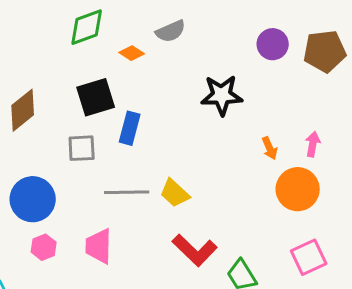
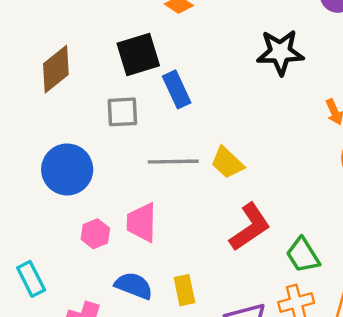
blue rectangle: (130, 128) -> (177, 89), turned -40
pink hexagon: (44, 247) -> (95, 234), moved
red L-shape: (195, 250) -> (250, 227), turned -78

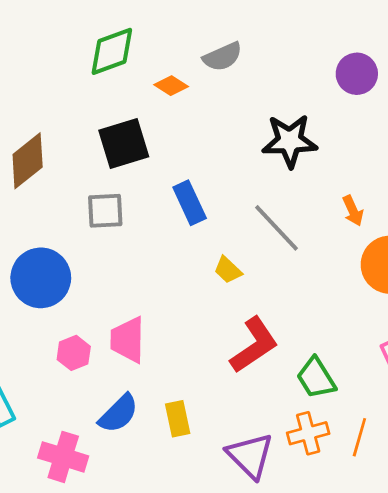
blue rectangle: (177, 89) -> (190, 203), moved
gray line: (173, 162) -> (276, 228), moved, turned 48
yellow trapezoid: (227, 163) -> (228, 270), size x0.7
blue semicircle: (134, 286) -> (118, 414), turned 114

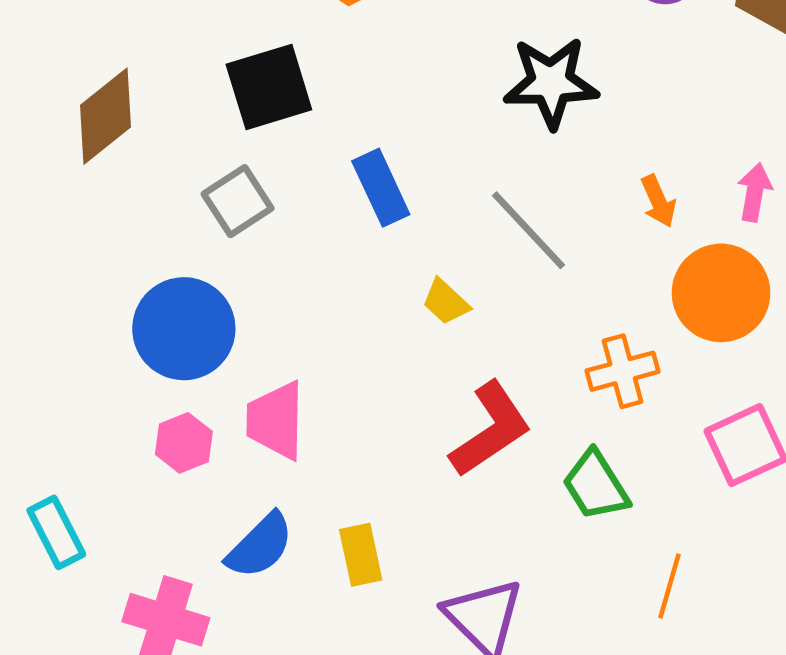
gray square: (105, 211) -> (238, 201), turned -30
blue circle: (41, 278) -> (184, 329), moved
orange cross: (308, 433) -> (623, 371), moved

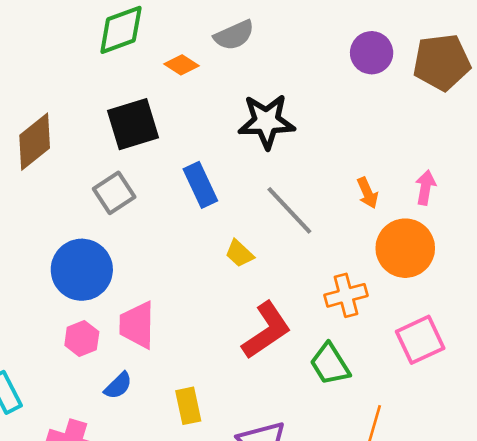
black star: (551, 83) -> (266, 121), moved
blue semicircle: (260, 546) -> (118, 386), moved, size x0.7

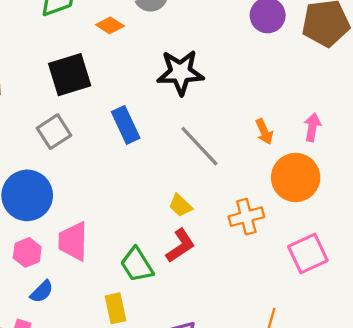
yellow trapezoid: (239, 254) -> (180, 205), moved
red L-shape: (266, 330) -> (180, 246), size x0.7
green trapezoid: (330, 364) -> (137, 265), moved
blue semicircle: (118, 386) -> (42, 292), moved

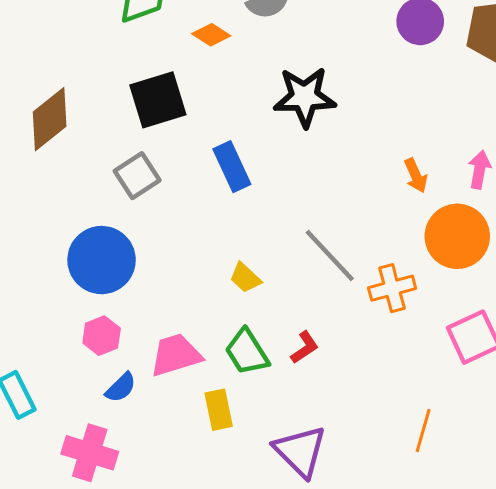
gray line: (199, 146) -> (330, 256), moved
yellow trapezoid: (180, 205) -> (245, 278), moved
pink trapezoid: (73, 241) -> (176, 355), moved, turned 72
red L-shape: (180, 246) -> (305, 347), moved, size x0.7

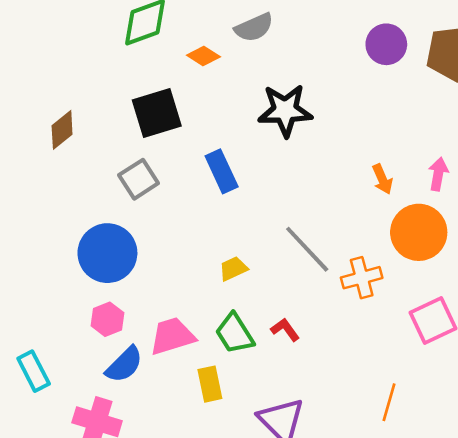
brown diamond: (50, 119) -> (62, 130), size x0.7
yellow trapezoid: (245, 278) -> (233, 269), turned 112
red L-shape: (305, 347) -> (285, 330), turned -92
blue semicircle: (121, 387) -> (124, 365), size x1.4

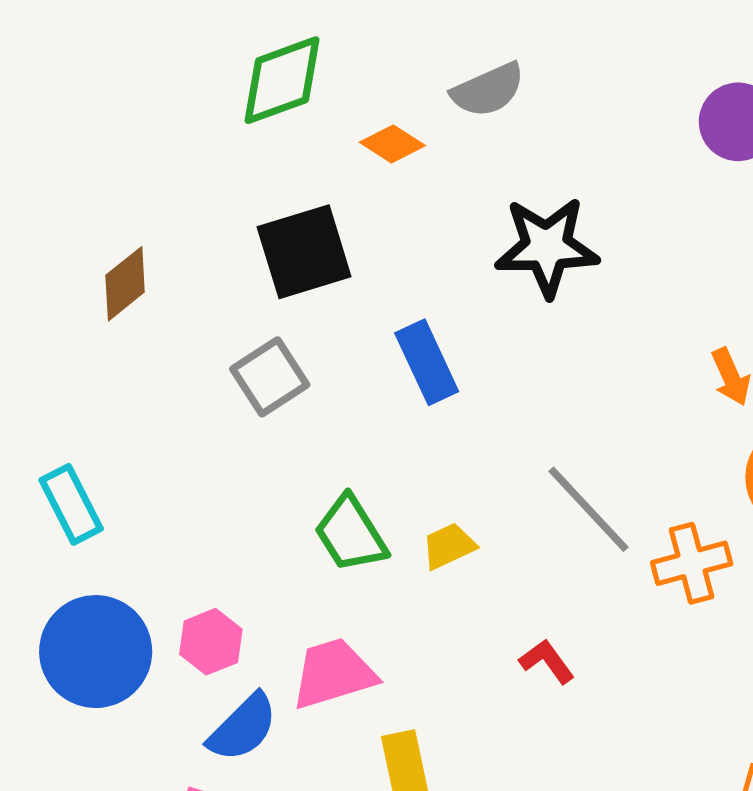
blue circle: (107, 253) -> (96, 652), moved
green trapezoid: (235, 334) -> (351, 534), moved
cyan rectangle: (34, 371) -> (71, 504), moved

